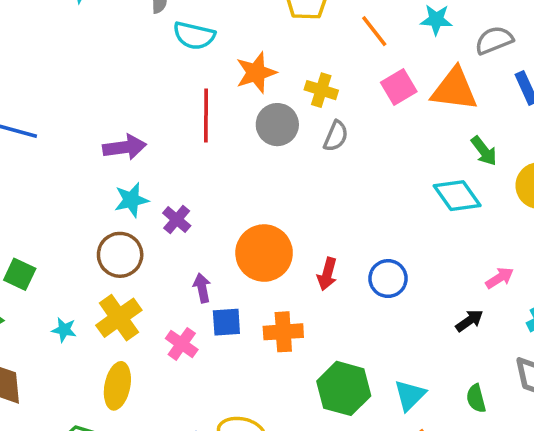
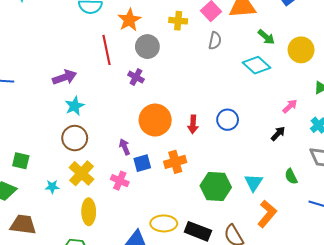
yellow cross: (321, 90) -> (178, 21), moved
gray semicircle: (336, 136) -> (215, 41), moved
purple cross: (177, 219) -> (136, 77), moved

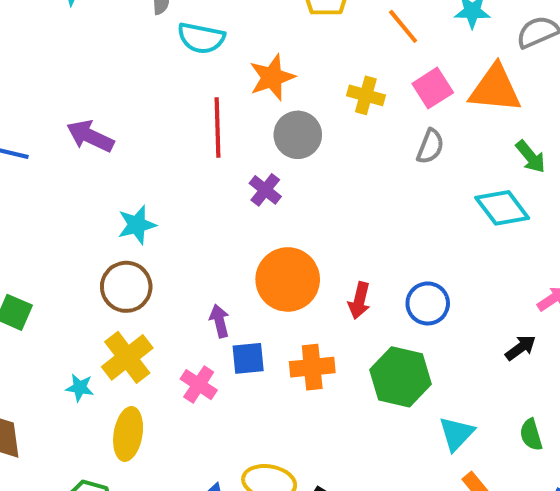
purple arrow: (65, 77) -> (90, 136), moved, turned -145
green hexagon: (216, 186) -> (400, 377), moved
cyan star: (52, 187) -> (80, 388), moved

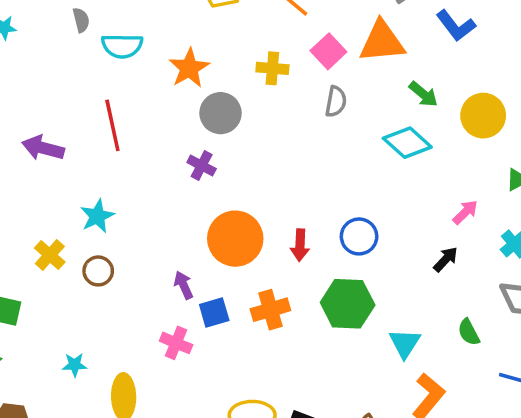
red line: (217, 127) -> (112, 125), moved
brown circle: (126, 287) -> (98, 271), size x0.7
yellow cross: (127, 357) -> (50, 255), moved, size x0.7

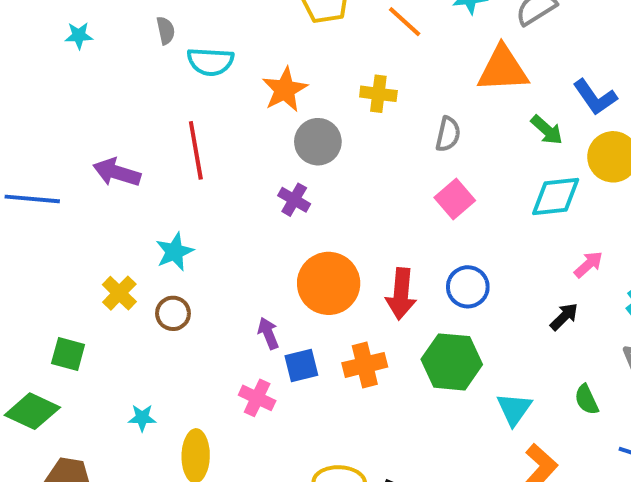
blue L-shape: (456, 26) -> (595, 97), moved
pink square: (328, 51) -> (455, 199), moved
cyan diamond: (407, 143) -> (556, 196), moved, turned -51
red arrow: (300, 245) -> (401, 294), size x1.4

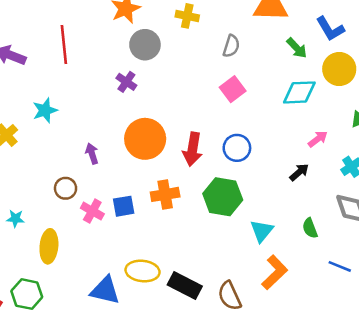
brown circle: (173, 313) -> (66, 188), moved
purple arrow: (268, 333) -> (92, 153), moved
blue square: (301, 366) -> (124, 206), moved

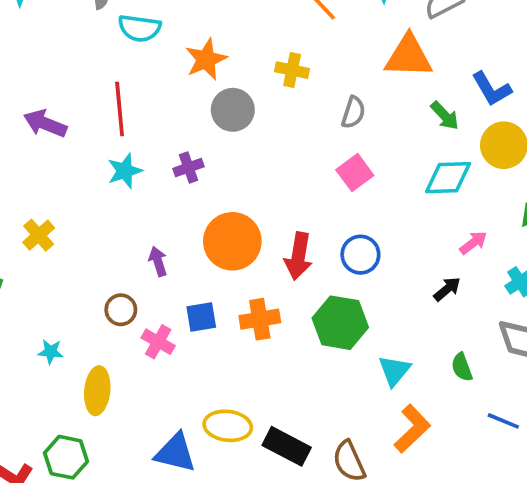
purple cross: (126, 82) -> (189, 168), moved, turned 36
cyan star: (45, 110) -> (125, 171), moved
blue square: (124, 206) -> (201, 317), moved

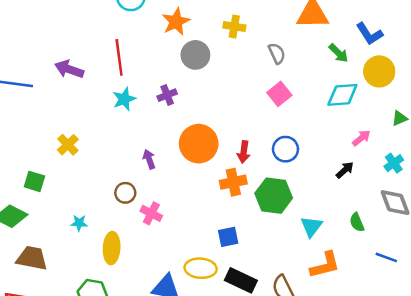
gray semicircle: (353, 112) -> (277, 53), turned -40
red arrow: (298, 256) -> (244, 152), size x0.7
blue square: (201, 317) -> (228, 237), moved
orange cross: (260, 319) -> (233, 182), moved
orange L-shape: (412, 429) -> (325, 265), turned 32

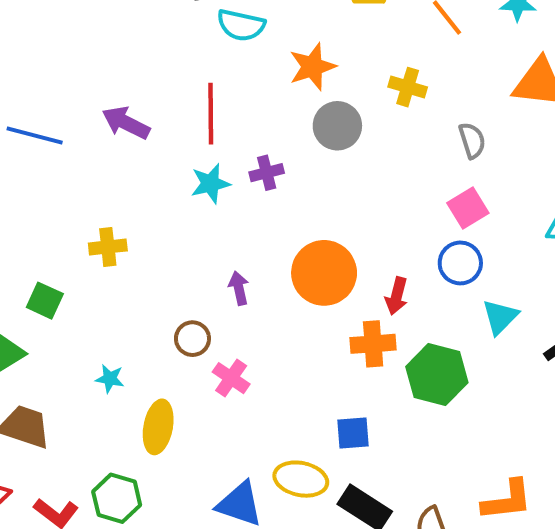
purple cross: (167, 95) -> (267, 173), moved
yellow cross: (68, 145) -> (108, 247), turned 30
blue circle: (285, 149) -> (460, 263), moved
cyan triangle: (311, 226) -> (500, 317), moved

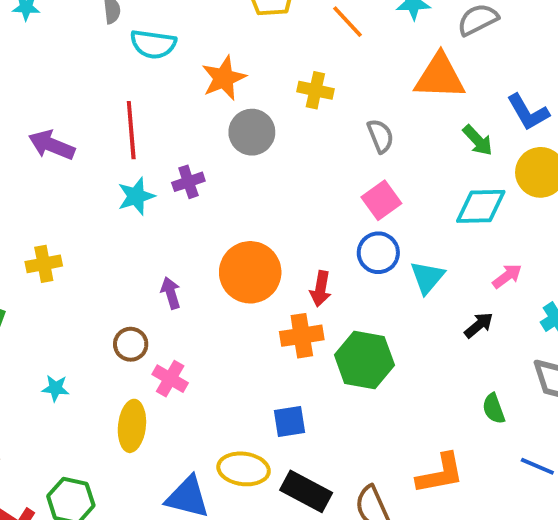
cyan triangle: (500, 317) -> (427, 277), moved
yellow ellipse: (158, 427) -> (132, 426), moved

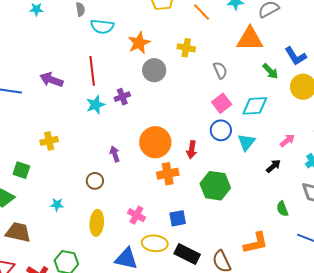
cyan diamond: (481, 206) -> (255, 106), moved
orange cross: (302, 336) -> (168, 174), moved
pink cross: (170, 379) -> (136, 215), moved

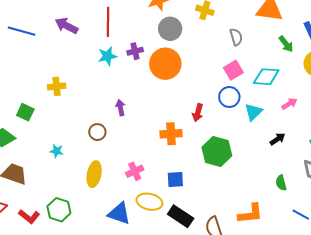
pink arrow: (287, 140) -> (289, 104), moved
orange circle: (155, 142) -> (165, 64), moved
pink cross: (136, 215) -> (135, 171), turned 30

